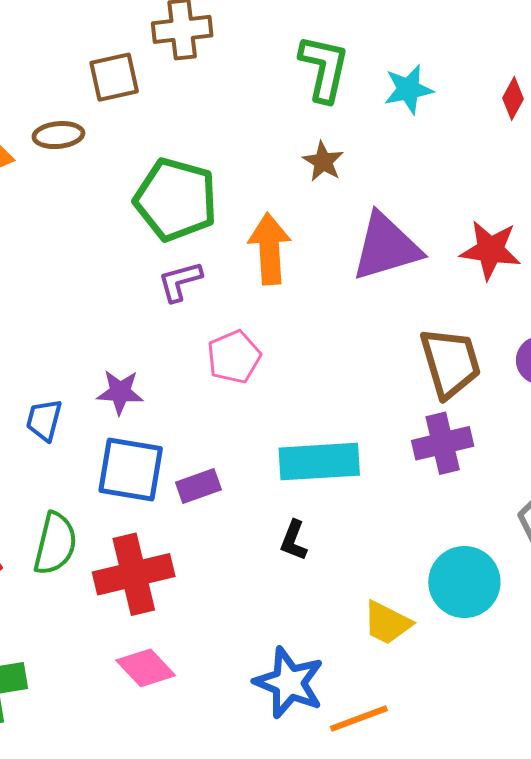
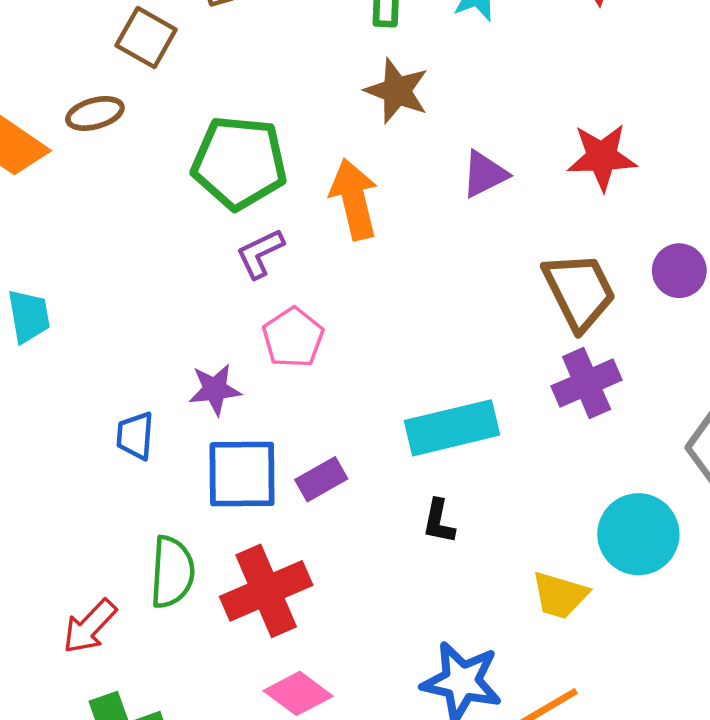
brown square: (114, 77) -> (146, 38), turned -38
brown star: (323, 162) -> (397, 91), size x1.4
purple triangle: (386, 247) -> (484, 174), size x0.6
pink pentagon: (234, 357) -> (293, 338), moved

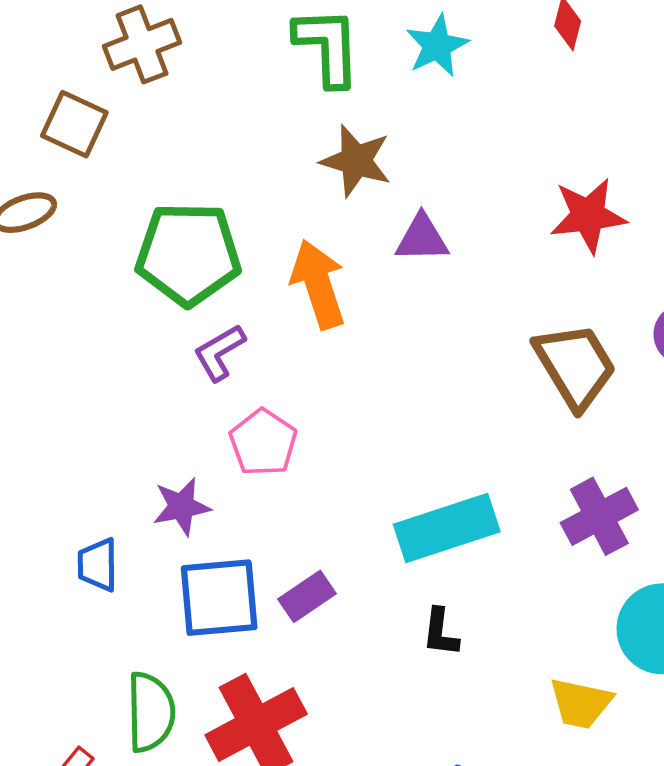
purple triangle: (484, 174) -> (422, 238), moved, turned 30
purple cross: (587, 383) -> (599, 516), moved

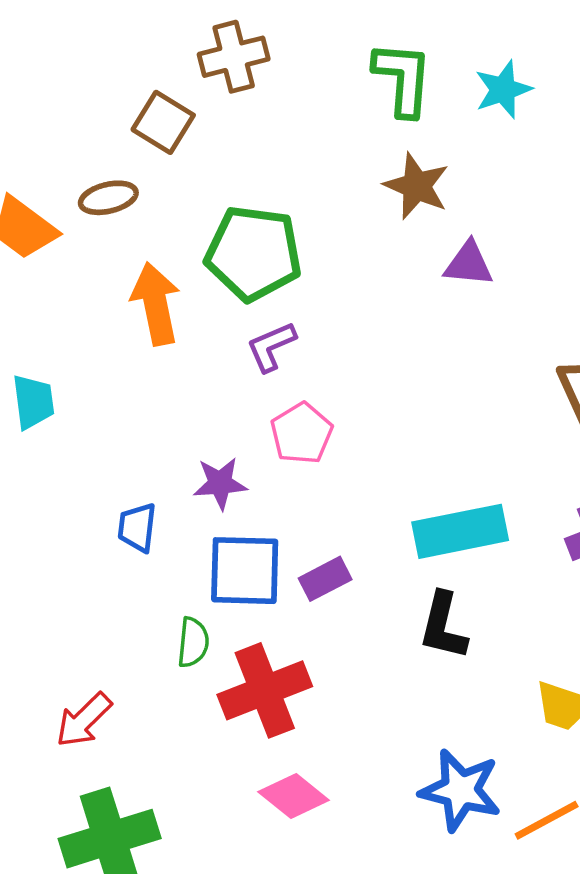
orange arrow: (318, 284) -> (156, 304), moved
black L-shape: (440, 632) -> (443, 626), size x1.5
green semicircle: (151, 712) -> (193, 642), moved, size x0.7

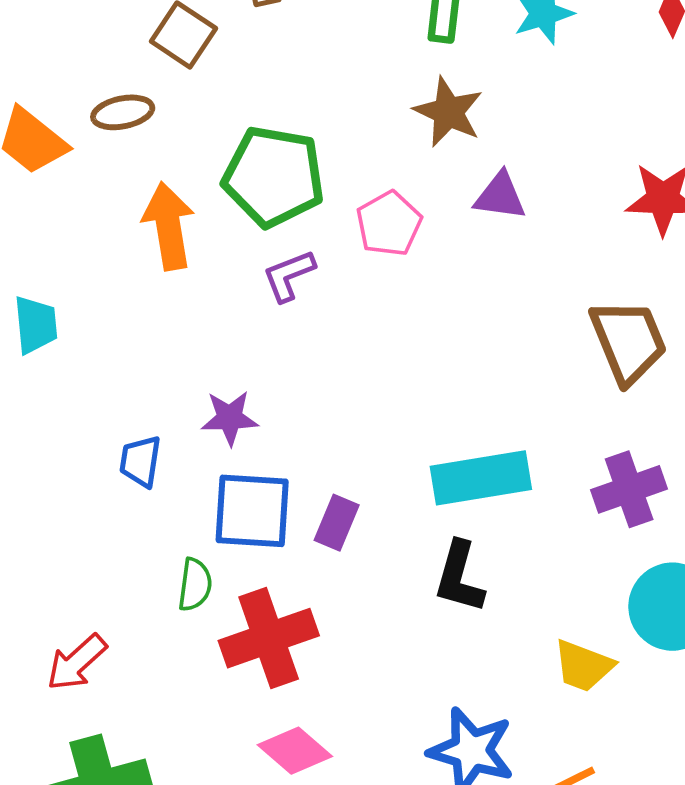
pink pentagon: (302, 433) -> (389, 224), moved
purple rectangle: (325, 579) -> (337, 523), turned -42

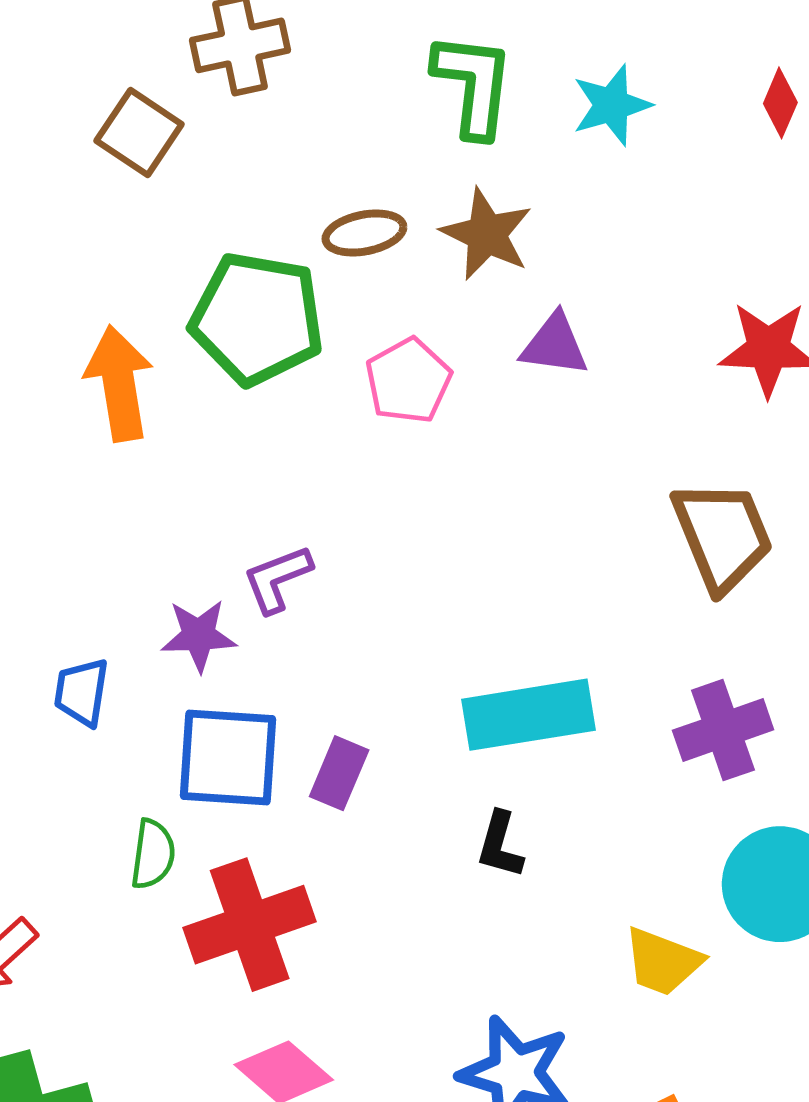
brown ellipse: (123, 112) -> (364, 233), moved
purple L-shape: (289, 276) -> (277, 579), moved
black L-shape: (459, 577) -> (500, 845), size x0.7

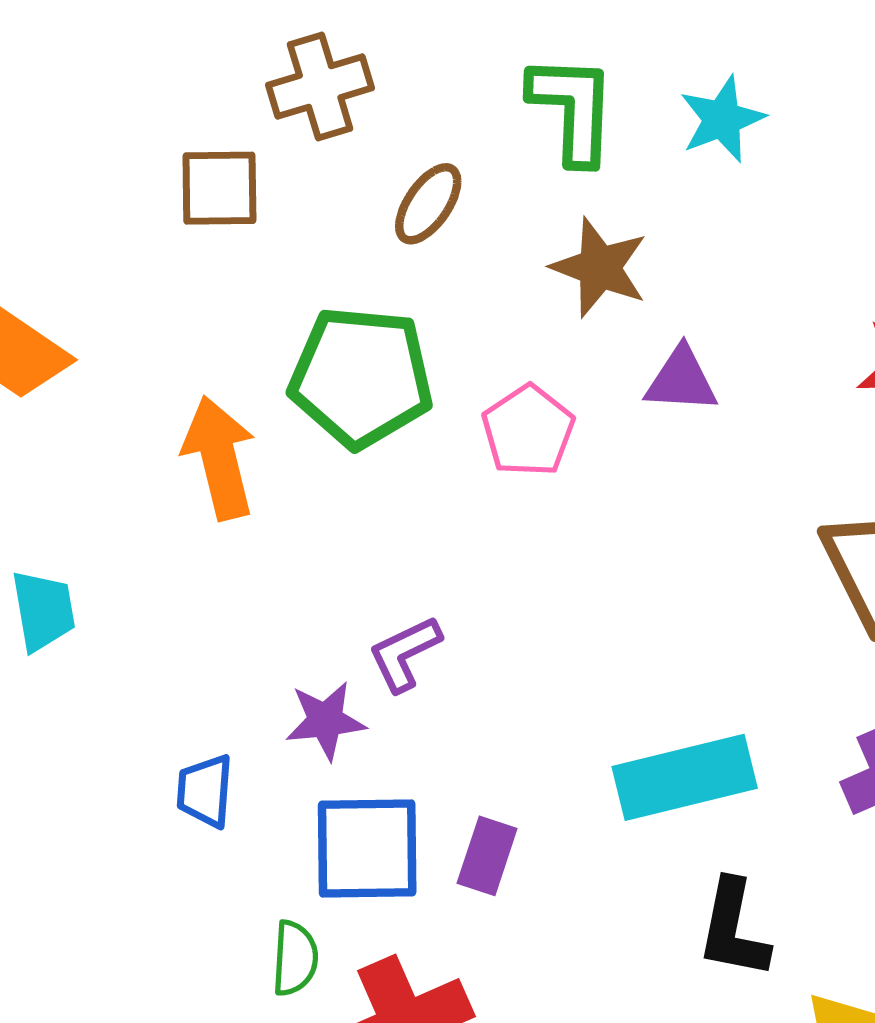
brown square: (139, 133) -> (219, 188), turned -30
brown ellipse: (364, 233) -> (428, 204), moved, turned -40
black L-shape: (500, 845) -> (733, 929), moved, size x1.4

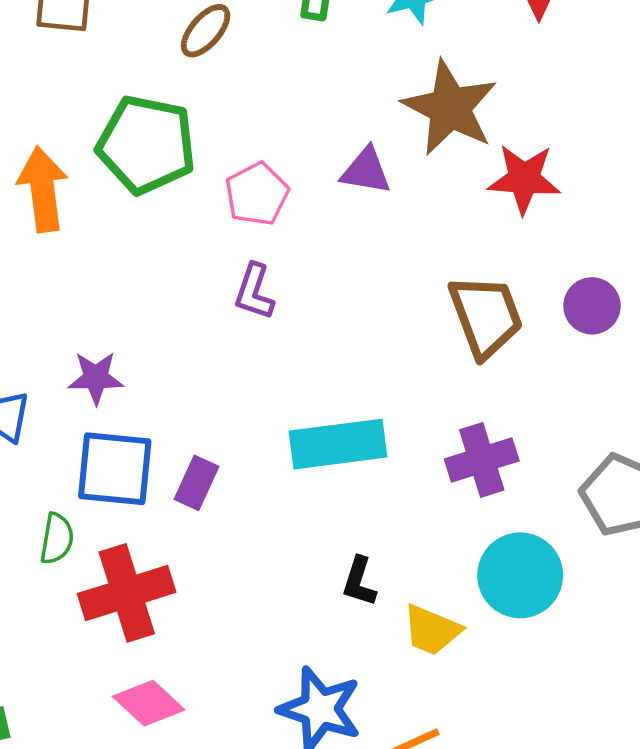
brown star: (599, 268) -> (450, 108), moved, size x1.4
purple L-shape: (405, 654) -> (254, 292), moved, turned -52
black L-shape: (733, 929) -> (359, 582), moved, size x0.7

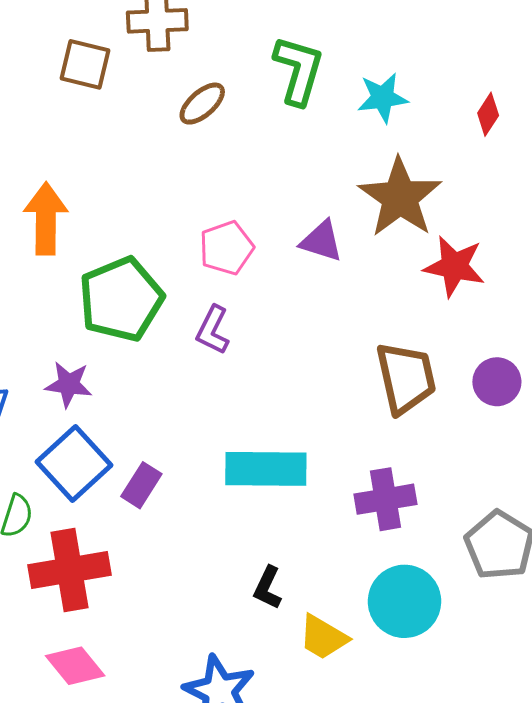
green pentagon: (146, 145) -> (121, 299), moved, turned 30
blue square: (115, 469) -> (74, 464), turned 34

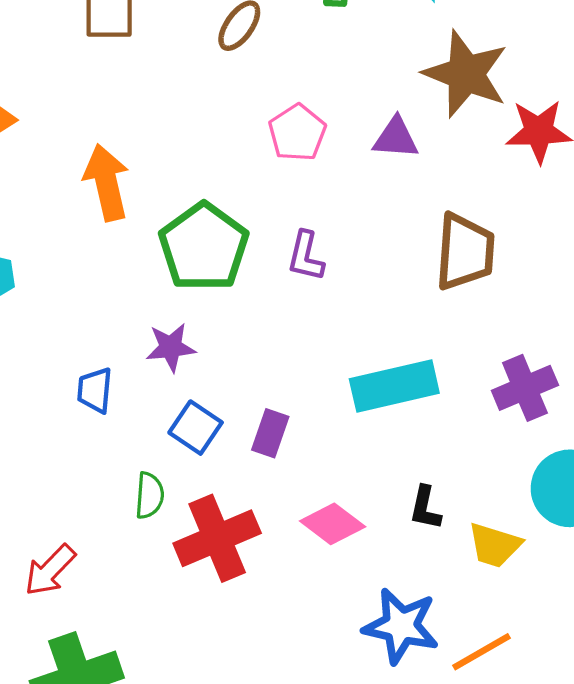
pink pentagon: (227, 248) -> (297, 133), moved
brown trapezoid: (406, 378) -> (465, 252), moved, turned 30
blue square: (74, 464) -> (196, 428), size x0.7
pink diamond: (75, 666) -> (333, 524), moved

